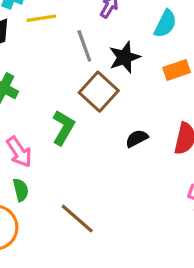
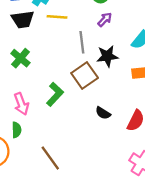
black semicircle: (137, 138) -> (103, 113), turned -133

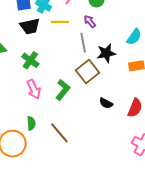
purple arrow: (105, 20) -> (90, 21), moved, turned -80
pink arrow: (21, 104) -> (34, 89), moved
brown line: (50, 158) -> (59, 133), moved

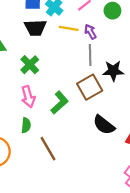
purple arrow: (90, 21) -> (90, 32), moved
black semicircle: (106, 103) -> (104, 125), size x1.5
green semicircle: (31, 123) -> (26, 125), moved

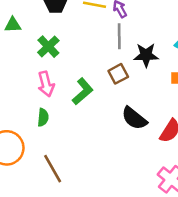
brown square: (90, 87) -> (118, 74), size x0.7
brown line: (48, 149) -> (53, 169), moved

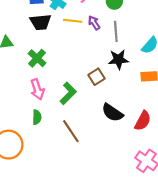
gray line: (119, 36) -> (116, 31), moved
brown line: (53, 169) -> (71, 131), moved

